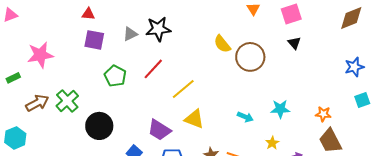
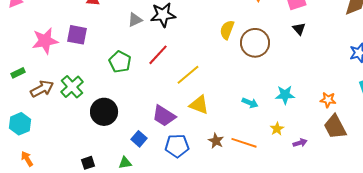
purple square: (94, 40) -> (77, 35), moved
yellow semicircle: (222, 44) -> (227, 30), turned 60
green rectangle: (13, 78) -> (18, 73), moved

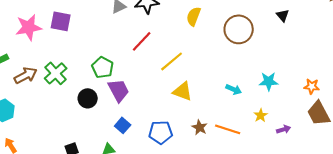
yellow semicircle: (227, 30) -> (194, 16), moved
green pentagon: (120, 62) -> (103, 67), moved
black circle: (104, 112) -> (88, 98), size x0.7
purple trapezoid: (164, 116) -> (119, 90), moved, turned -150

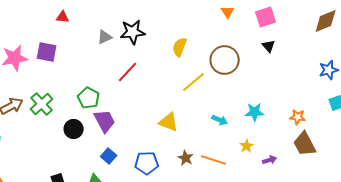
yellow line: (172, 61) -> (194, 82), moved

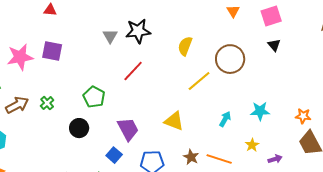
red triangle: (63, 17) -> (50, 10), moved
gray triangle: (105, 37) -> (110, 36), turned -35
green cross: (42, 104) -> (47, 103), size x0.6
cyan arrow: (220, 120) -> (225, 119), turned -84
purple trapezoid: (105, 121) -> (128, 129), moved

